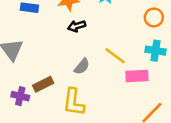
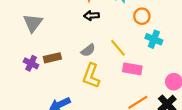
orange circle: (154, 17) -> (142, 16), moved
cyan cross: (156, 51) -> (154, 39), moved
yellow L-shape: (74, 102) -> (91, 76), moved

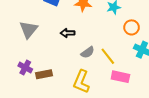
black arrow: (92, 16) -> (67, 33), moved
gray semicircle: (88, 50) -> (88, 52), moved
brown rectangle: (52, 58) -> (44, 74), moved

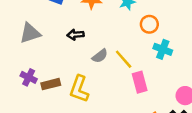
gray triangle: (29, 30) -> (30, 33), turned 36
pink rectangle: (120, 77) -> (140, 82), turned 66
yellow L-shape: (81, 82) -> (79, 89), moved

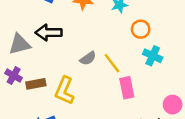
gray triangle: (30, 33) -> (20, 44), moved
black arrow: (75, 35) -> (49, 33), moved, size x1.5

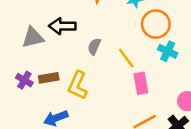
orange circle: (141, 29) -> (156, 24), size x1.5
gray semicircle: (88, 58) -> (94, 47), moved, turned 147
purple cross: (14, 76) -> (24, 80), moved

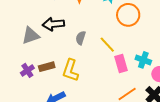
cyan cross: (168, 51) -> (143, 60), moved
purple cross: (24, 80) -> (27, 70), turned 32

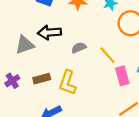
gray semicircle: (81, 38) -> (79, 48), turned 48
purple cross: (27, 70) -> (12, 81), moved

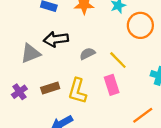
pink rectangle: (122, 76) -> (112, 85), moved

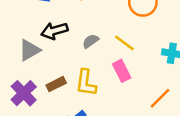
purple cross: (19, 92) -> (24, 93), size x1.5

